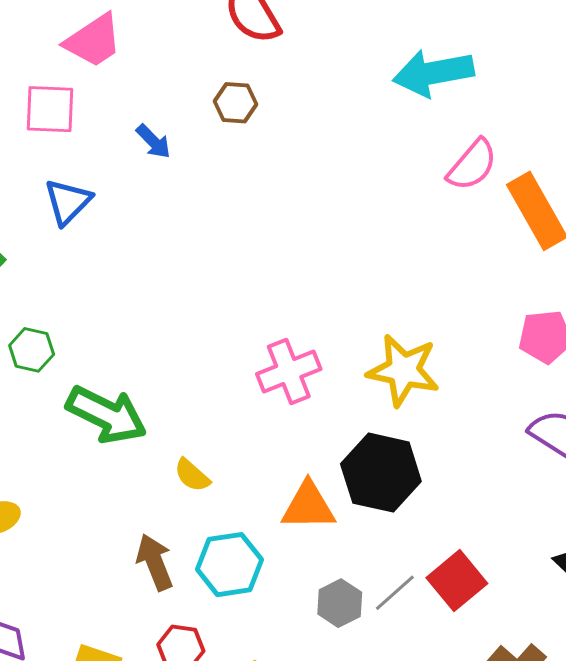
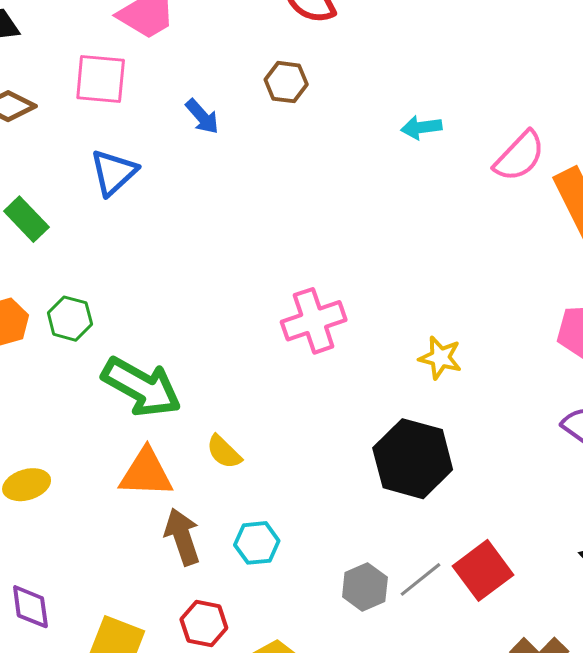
cyan arrow: (433, 73) -> (421, 127), moved, size x0.5
yellow star: (403, 370) -> (440, 358), size x0.6
pink cross: (289, 371) -> (314, 321), moved
orange triangle: (308, 506) -> (146, 473), moved
cyan hexagon: (230, 565) -> (257, 543), size x0.7

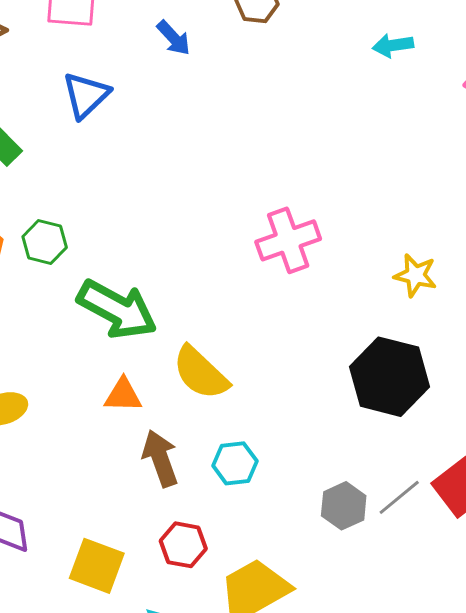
yellow semicircle: (224, 452) -> (201, 373), size x1.6
orange triangle: (146, 473) -> (123, 395), size x0.7

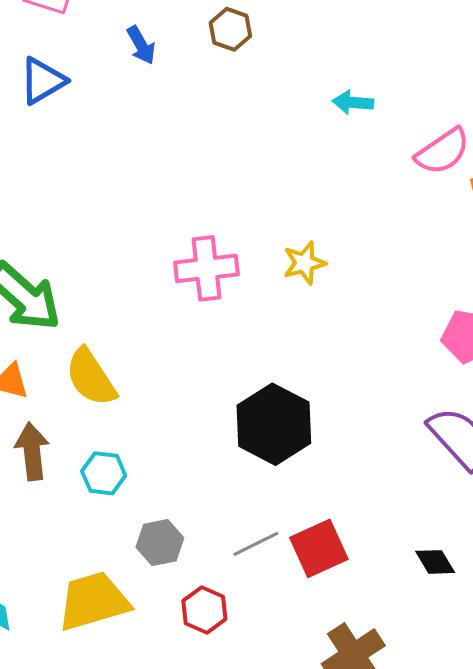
yellow star: (415, 275) -> (304, 263), moved, turned 30
gray hexagon: (344, 506) -> (160, 543), moved
red hexagon: (183, 545) -> (204, 610), moved

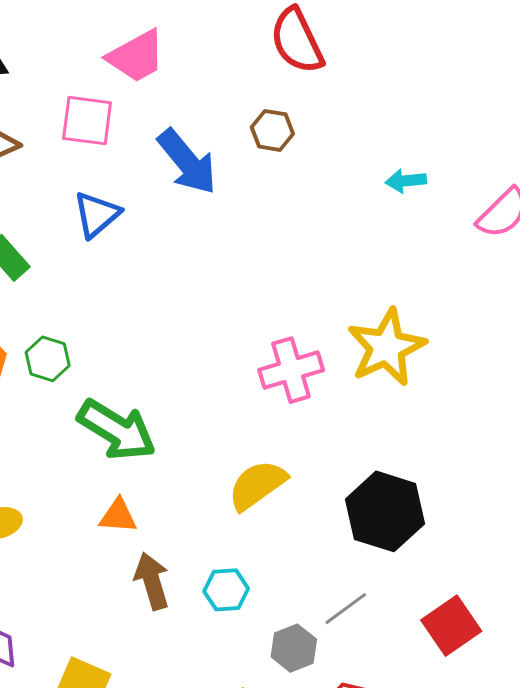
blue arrow: (141, 45) -> (187, 162), size x1.8
yellow star: (304, 263) -> (386, 347), size x1.8
yellow semicircle: (91, 377) -> (257, 485), moved, turned 98
gray line: (256, 544) -> (346, 609), moved

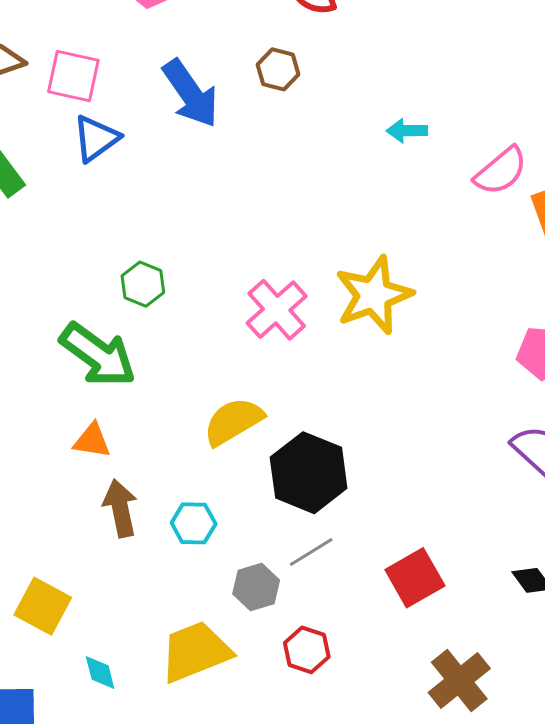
pink square: (87, 121) -> (73, 76), moved
green hexagon: (48, 359) -> (143, 284), moved
pink cross: (291, 370) -> (277, 310), turned -30
black hexagon: (385, 511) -> (309, 473), moved

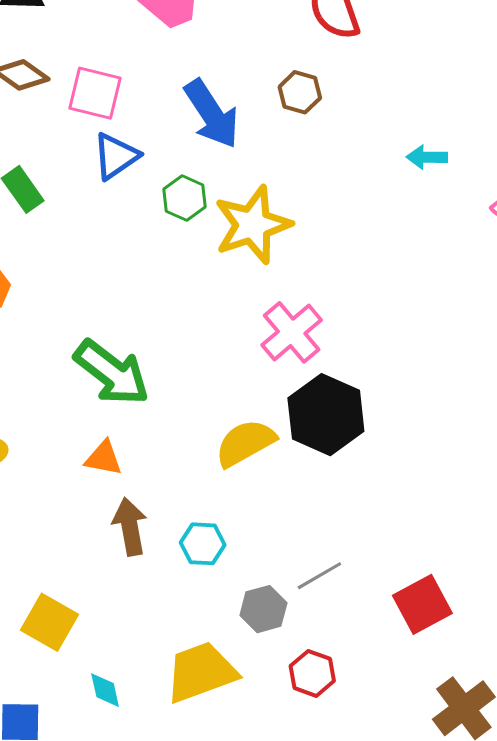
green hexagon: (143, 284) -> (185, 198), moved
yellow star: (374, 295) -> (253, 225), moved
black hexagon: (309, 473) -> (326, 415), moved

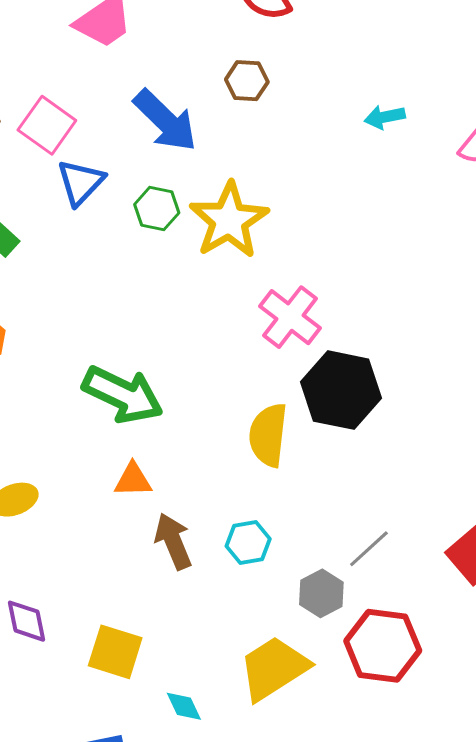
pink square: (95, 93) -> (47, 125), turned 34
yellow semicircle: (245, 443) -> (268, 435), turned -42
red hexagon: (312, 673) -> (383, 646), size x1.6

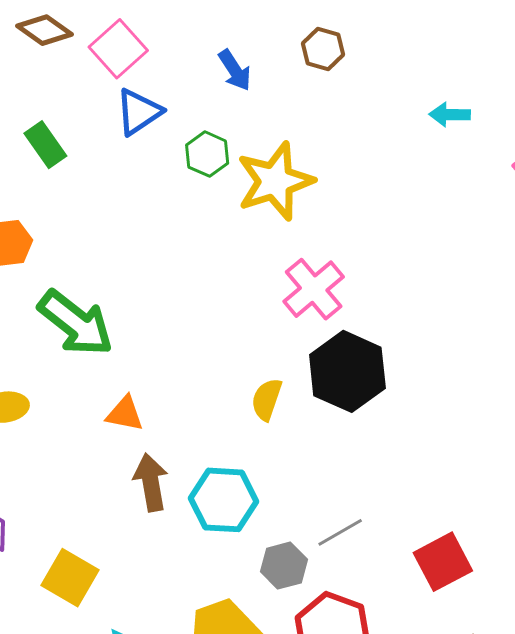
blue arrow: (165, 121) -> (235, 70), size x0.6
green arrow: (123, 395) -> (76, 323), moved
yellow semicircle: (268, 435) -> (267, 399), size x0.7
cyan hexagon: (248, 542) -> (224, 500), size x1.5

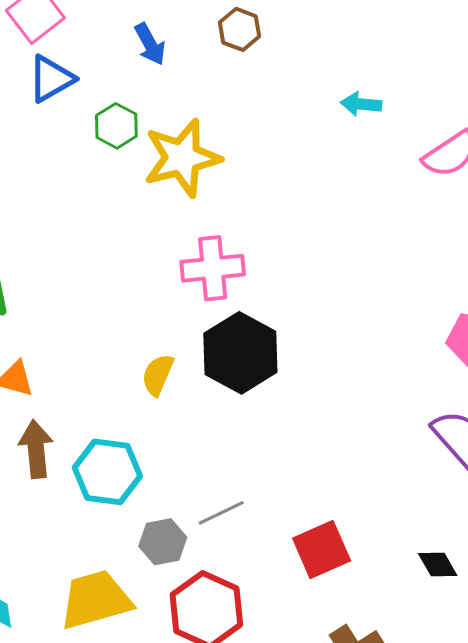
pink cross: (314, 289) -> (213, 268), turned 30

